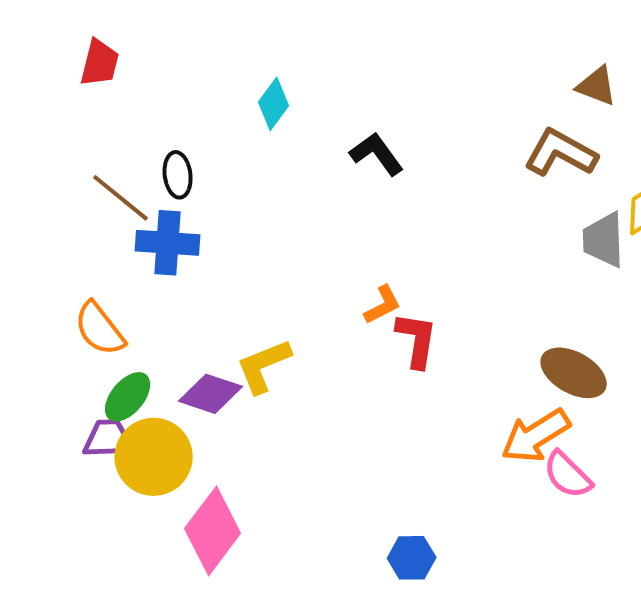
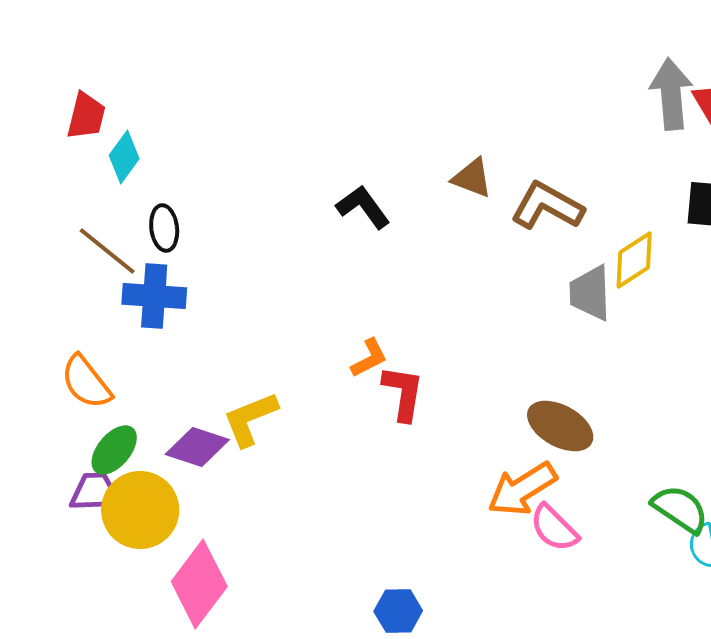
brown triangle: (597, 86) -> (472, 178), moved
cyan diamond: (274, 104) -> (124, 157), moved

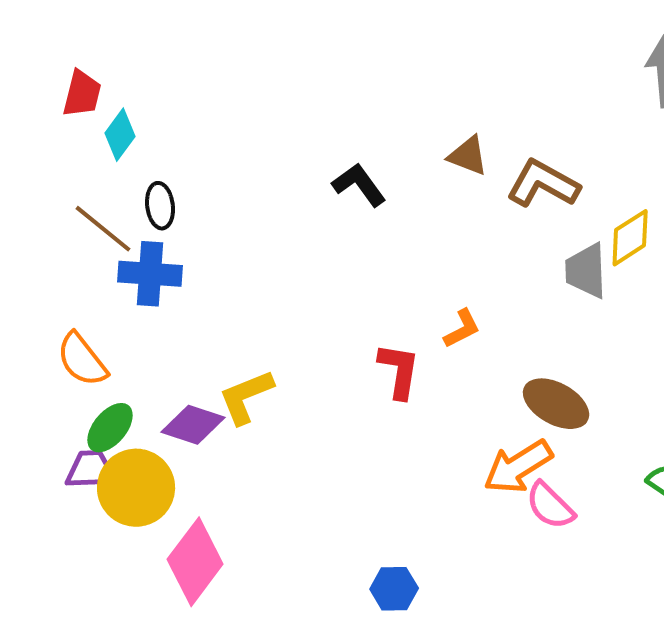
orange L-shape: (369, 358) -> (462, 329), moved

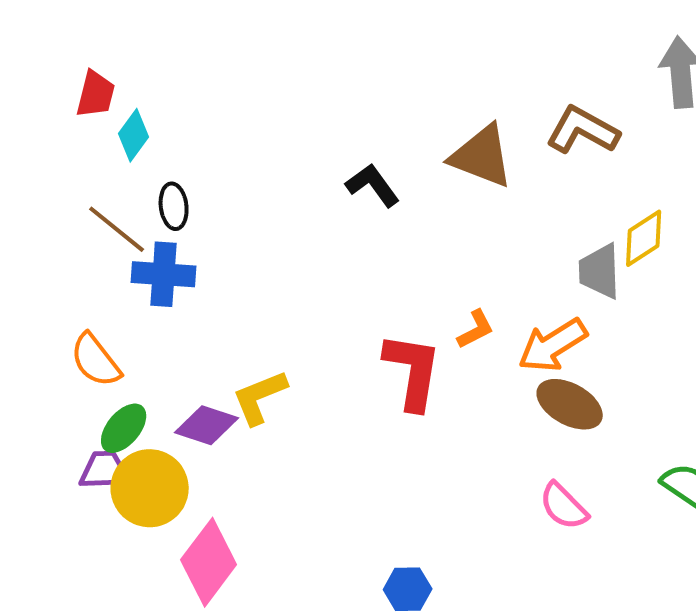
brown triangle: (468, 156) -> (482, 156), size x1.6
brown L-shape: (543, 184) -> (583, 130), moved
red L-shape: (399, 371) -> (413, 371), size x1.4
orange arrow: (518, 467) -> (553, 345), moved

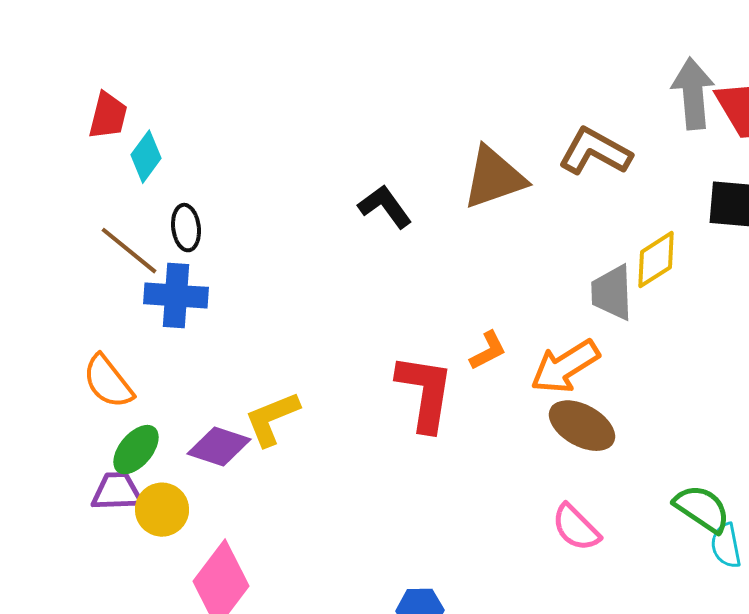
brown triangle: (482, 156) -> (494, 178), turned -40
yellow circle: (150, 488) -> (162, 510), size x0.7

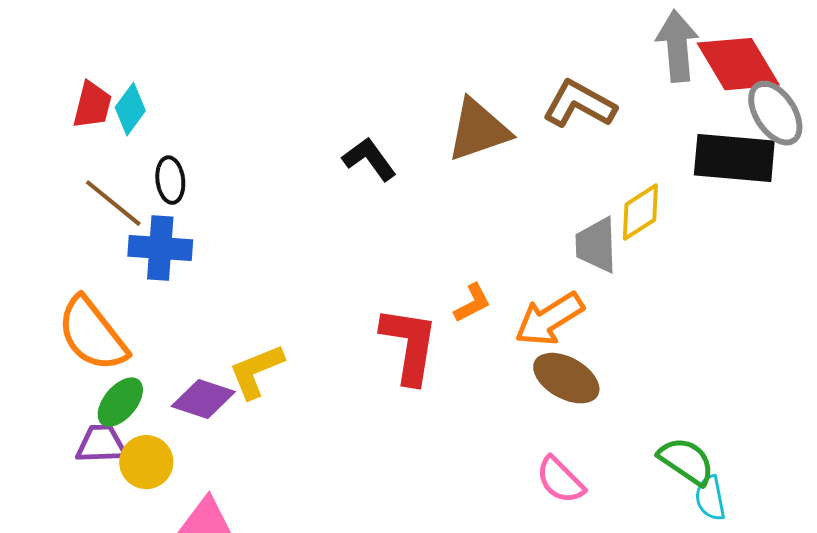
red trapezoid: (108, 116) -> (92, 105), moved
orange semicircle: (108, 382) -> (92, 334), size x1.4

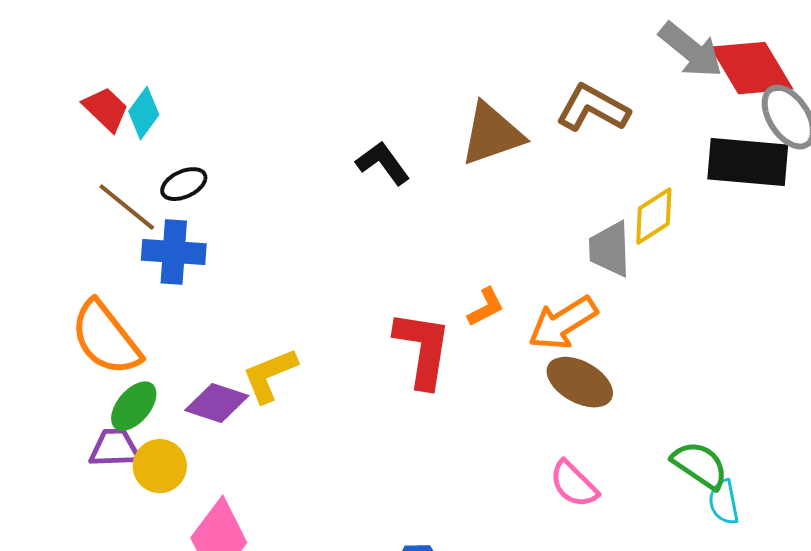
gray arrow: (677, 46) -> (691, 50), turned 134
red trapezoid: (92, 105) -> (106, 109), turned -60
black ellipse: (170, 180) -> (184, 184), turned 72

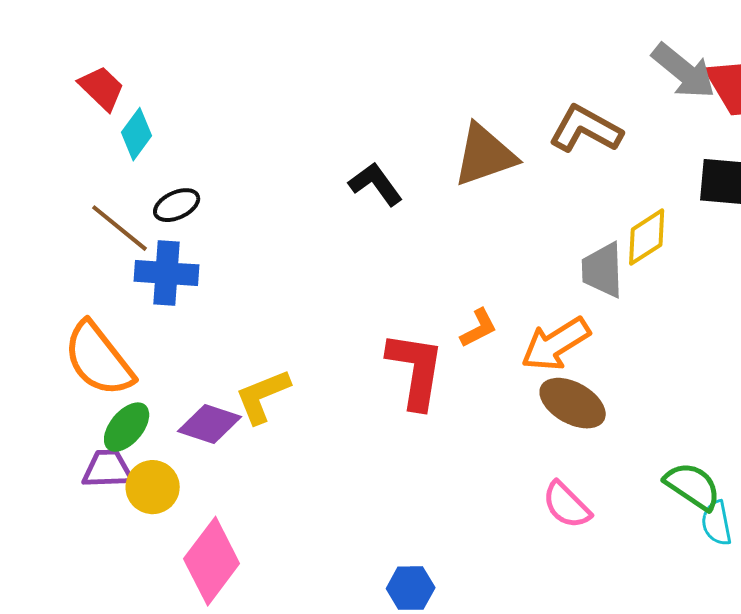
red trapezoid: (106, 109) -> (102, 88), moved

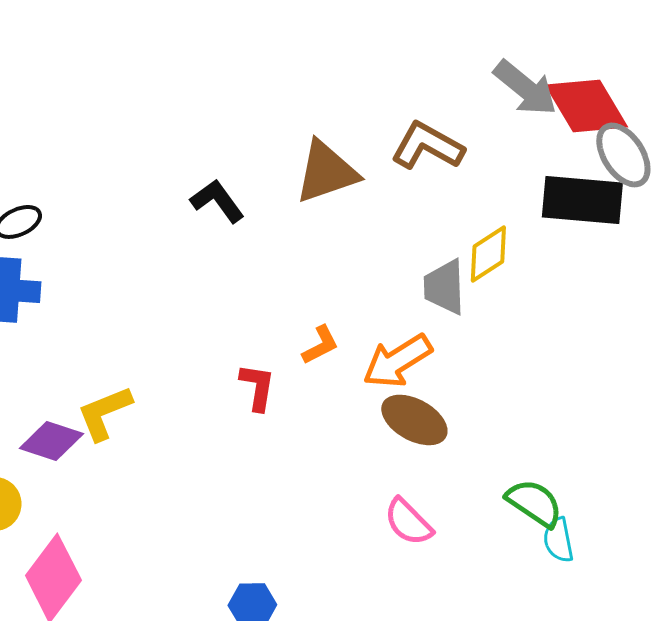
red L-shape: (416, 370) -> (257, 387), size x0.6

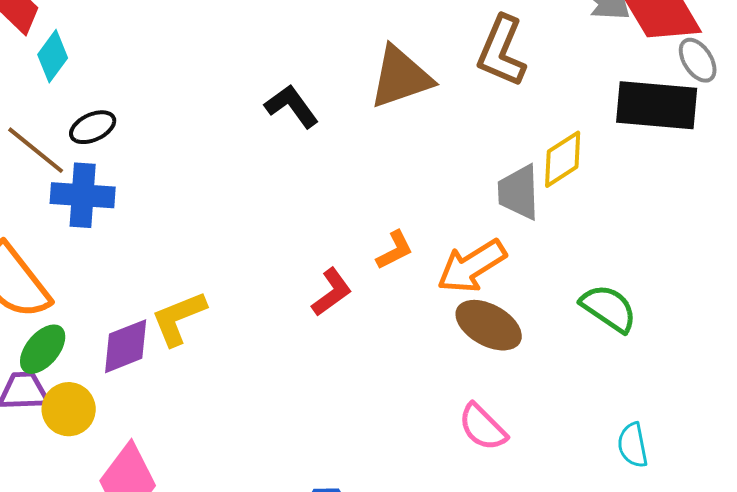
brown L-shape: (427, 146) -> (502, 51), turned -96
gray ellipse: (623, 155) -> (698, 60), size x0.7
red L-shape: (257, 387) -> (332, 292), turned 45
purple diamond: (51, 441) -> (126, 346), turned -40
green semicircle: (534, 503) -> (609, 308), moved

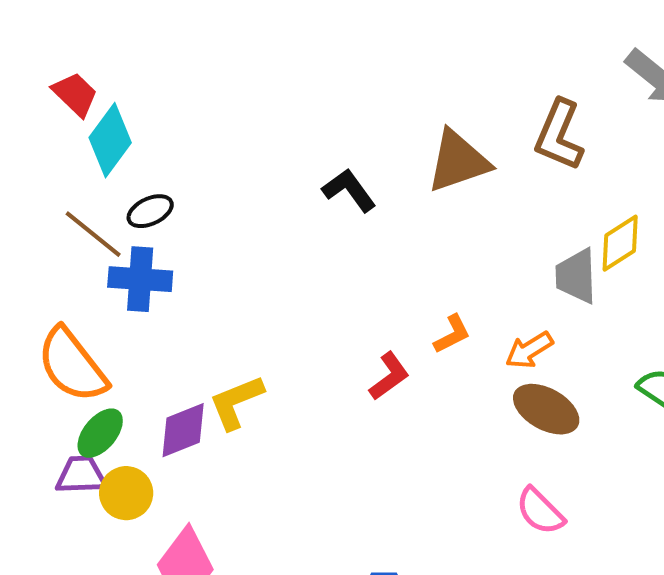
cyan diamond: (53, 56) -> (110, 140), size x1.4
orange arrow: (472, 266) -> (529, 350), size x0.7

